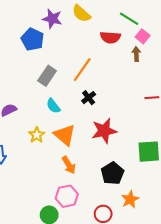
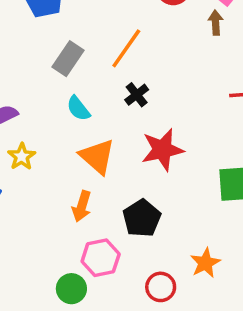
yellow star: (37, 135) -> (22, 156), moved
orange arrow: (69, 165) -> (82, 206), moved, turned 48
black pentagon: (112, 173) -> (142, 218), moved

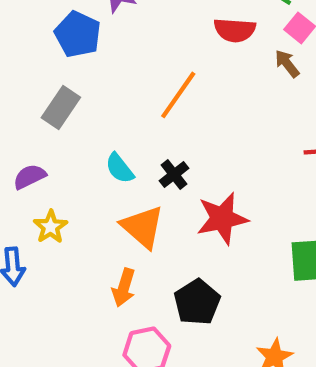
brown arrow: (216, 23) -> (287, 64), turned -35
gray rectangle: (68, 59) -> (61, 108), moved
black cross: (137, 95) -> (174, 174), moved

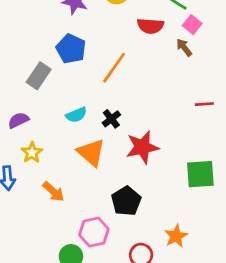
blue pentagon: (78, 34) -> (71, 49), moved
cyan semicircle: (120, 168) -> (76, 115), turned -75
orange arrow: (124, 288) -> (53, 192), moved, turned -65

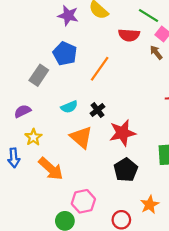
orange arrow: (53, 192) -> (51, 169), size x1.4
black pentagon: (126, 201) -> (126, 170), moved

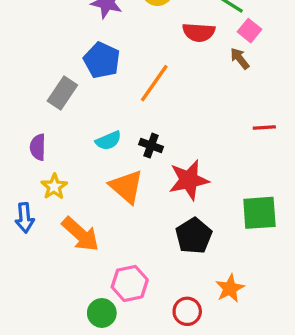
black cross: (97, 110) -> (151, 146), turned -32
purple semicircle: (23, 111) -> (38, 147), turned -63

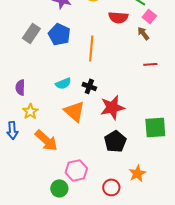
orange line: (154, 83) -> (91, 48), turned -30
gray rectangle: (62, 93) -> (31, 33), moved
red line: (264, 127) -> (150, 64), moved

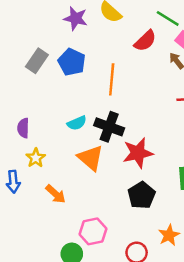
red semicircle: (118, 17) -> (145, 41), turned -48
black cross: (89, 86) -> (109, 127), size x1.6
orange arrow: (46, 140) -> (56, 194), size x0.7

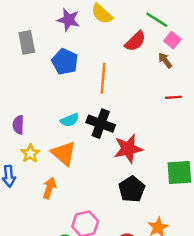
gray rectangle: (37, 61) -> (27, 42), moved, turned -45
orange triangle: (90, 158) -> (64, 153), moved
orange arrow: (56, 194) -> (49, 188), turned -114

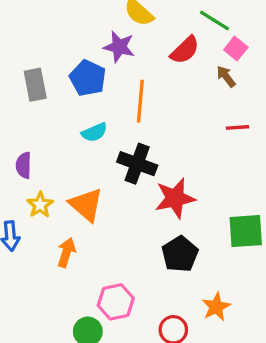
purple star: (68, 20) -> (119, 47), moved
gray rectangle: (27, 42) -> (35, 85), moved
cyan semicircle: (70, 120) -> (94, 132), moved

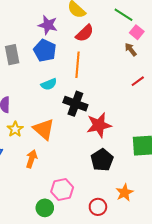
purple star: (119, 47) -> (48, 25), moved
red semicircle: (185, 50) -> (85, 33), moved
red line: (238, 127) -> (138, 81), turned -32

